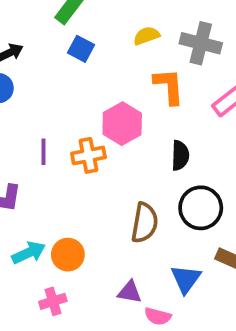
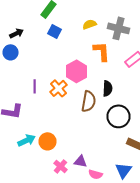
orange cross: (88, 155) -> (58, 88), turned -30
brown semicircle: (145, 223) -> (88, 101), moved
blue triangle: (186, 279) -> (124, 170), moved
pink cross: (53, 301) -> (60, 166), moved, turned -32

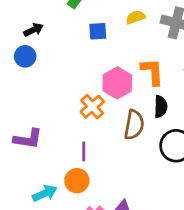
blue square: (54, 31) -> (98, 31), moved, turned -32
orange L-shape: (102, 51) -> (152, 72), moved
purple line: (34, 86) -> (84, 151), moved
cyan arrow: (26, 140) -> (45, 193), moved

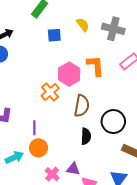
yellow semicircle: (136, 17) -> (83, 25), turned 72
black semicircle: (161, 107) -> (86, 136), moved
purple line: (84, 151) -> (34, 128), moved

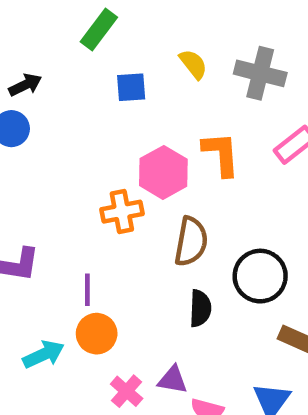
orange cross: (50, 92) -> (122, 212), turned 30

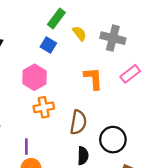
green rectangle: (99, 30) -> (56, 18), moved
blue square: (131, 87) -> (48, 45), turned 35
pink hexagon: (163, 172) -> (34, 77), moved

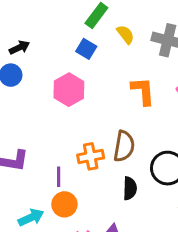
orange cross: (44, 107) -> (91, 156), moved

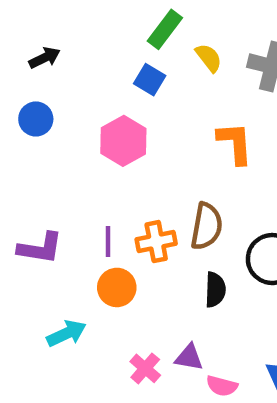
black arrow: (19, 47) -> (45, 58), moved
purple line: (59, 177) -> (108, 242), moved
orange circle: (64, 204) -> (117, 287), moved

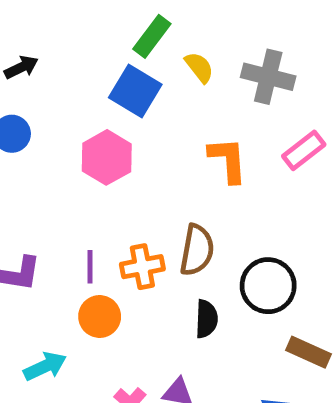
blue square: (150, 80) -> (135, 91), size x1.5

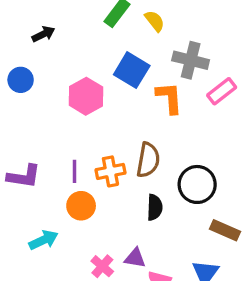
black arrow: (21, 67) -> (43, 34), moved
yellow semicircle: (199, 67) -> (155, 21), moved
gray cross: (268, 77) -> (191, 60), moved
blue square: (135, 91) -> (132, 70), moved

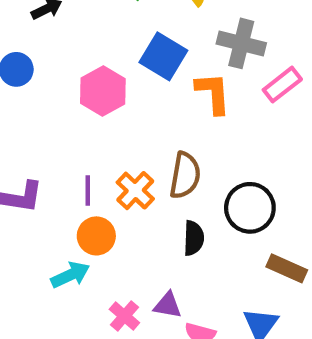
orange cross: (110, 171) -> (135, 191), turned -36
cyan arrow: (43, 240) -> (70, 275), moved

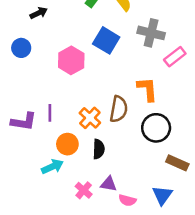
orange L-shape: (213, 93) -> (147, 89), moved
purple line: (88, 191) -> (50, 113), moved
black semicircle: (194, 238) -> (99, 149), moved

